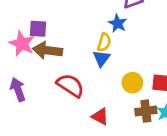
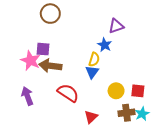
red triangle: (100, 116) -> (91, 117), turned 48

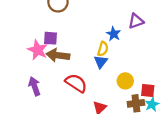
purple triangle: (116, 26) -> (136, 21), moved
red square: (138, 91) -> (148, 91), moved

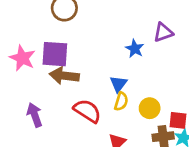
purple square: (50, 38) -> (55, 54), size x1.5
yellow semicircle: (103, 49) -> (121, 101), moved
pink star: (38, 50) -> (22, 58), moved

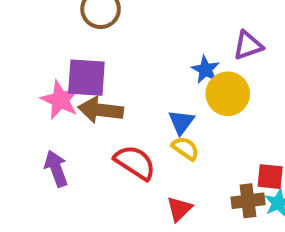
pink star: (22, 58) -> (60, 100), moved
yellow semicircle: (121, 101) -> (185, 148), turned -72
yellow circle: (150, 108) -> (228, 94), moved, size x1.4

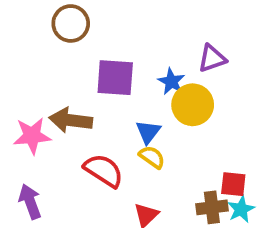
purple square: (86, 78) -> (115, 78), moved
pink star: (60, 100) -> (32, 136), moved, turned -30
purple arrow: (56, 168) -> (30, 202), moved

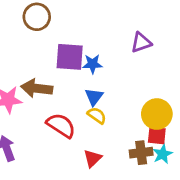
blue star: (171, 82) -> (93, 64), moved, turned -30
yellow circle: (193, 105) -> (157, 114), moved

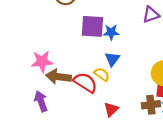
brown arrow: (37, 88) -> (58, 77), moved
yellow semicircle: (97, 115) -> (102, 74), moved

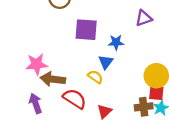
blue star: (111, 32) -> (116, 42), moved
red semicircle: (85, 83) -> (75, 99), moved

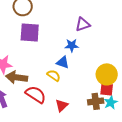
purple triangle: (144, 18) -> (83, 24), moved
purple square: (86, 30) -> (30, 32), moved
blue triangle: (106, 62) -> (63, 62), turned -48

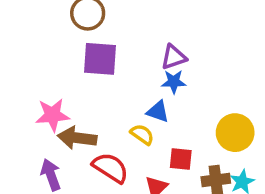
purple triangle: (83, 24) -> (174, 57), moved
red square: (107, 89) -> (181, 159), moved

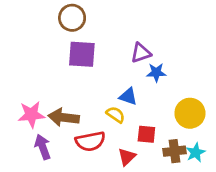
blue star: (174, 82) -> (156, 73), moved
pink star: (53, 115) -> (31, 115), moved
red semicircle: (110, 168) -> (90, 141), turned 136

